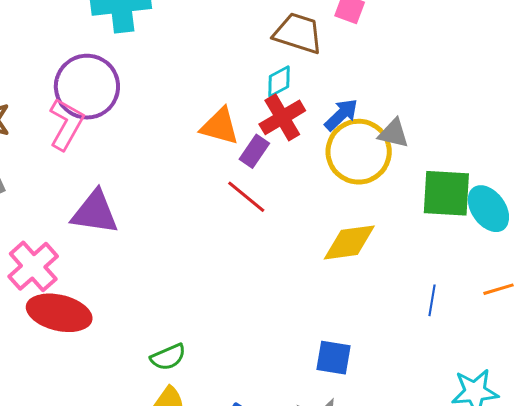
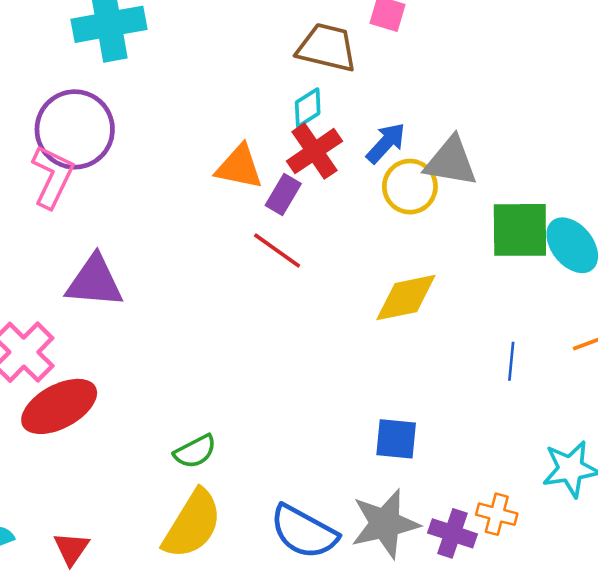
gray triangle: (394, 133) -> (451, 162), size x1.4
yellow circle: (359, 152) -> (410, 187), size x0.7
red ellipse: (59, 313) -> (59, 406), turned -38

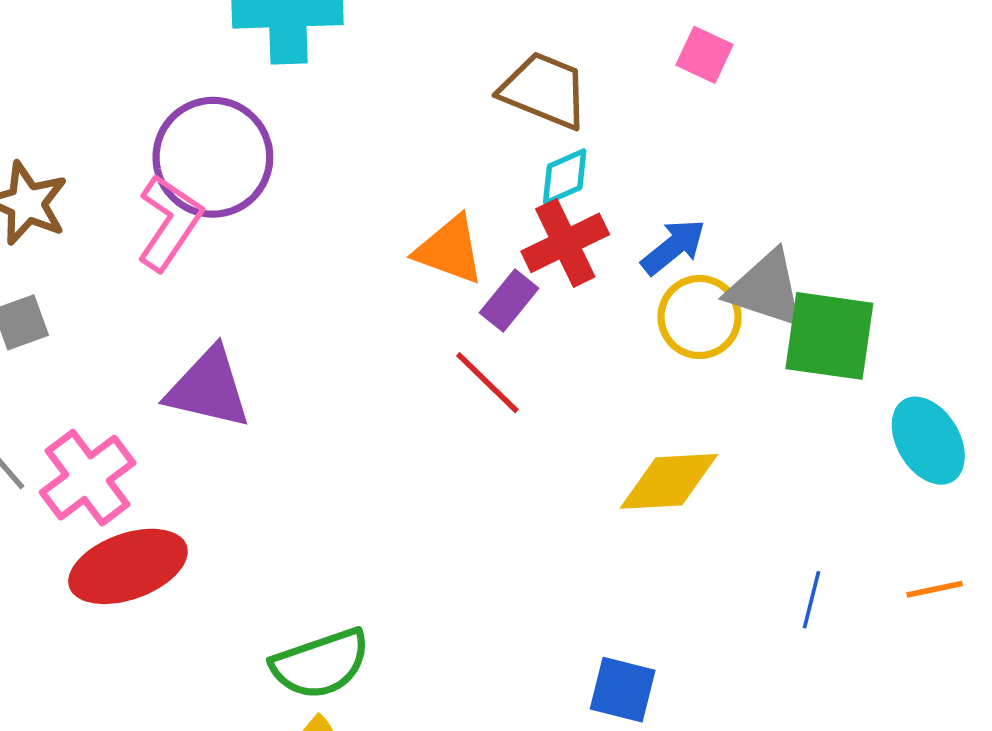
brown trapezoid: (327, 48) -> (544, 90), moved
green square: (520, 230) -> (829, 336), moved
green semicircle: (195, 451) -> (321, 664), size x1.5

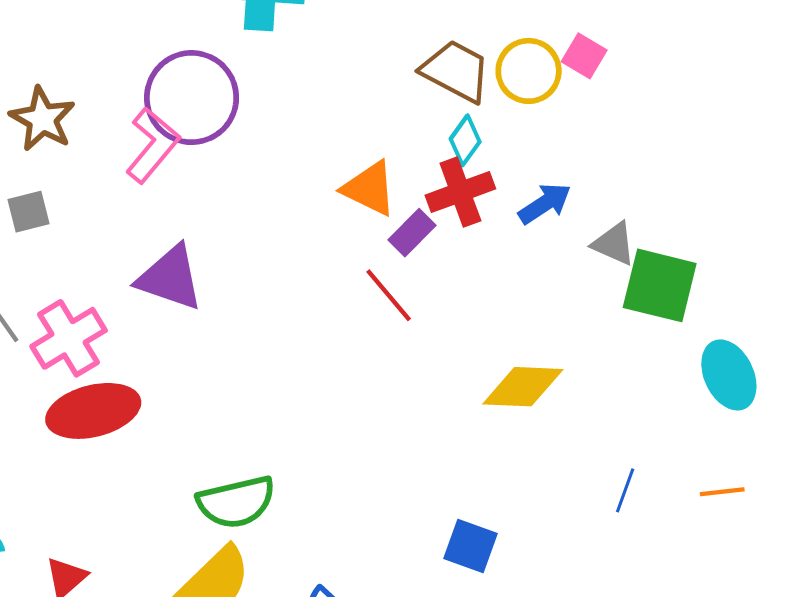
cyan diamond: (565, 177) -> (465, 140), turned -36
gray triangle: (766, 289) -> (614, 244), size x0.7
yellow circle: (700, 317) -> (529, 71), moved

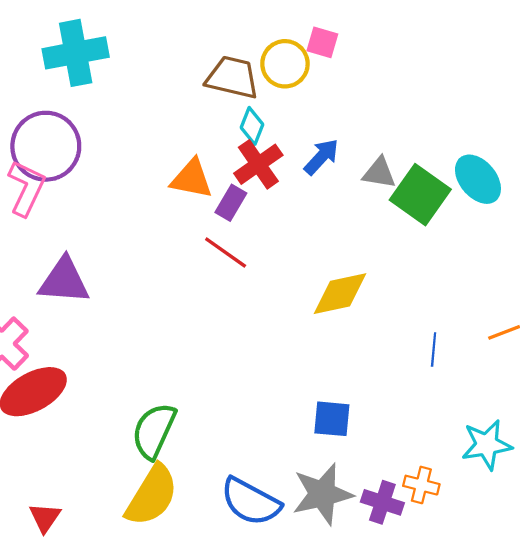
green square: (660, 285) -> (420, 195), turned 36
cyan ellipse: (729, 375) -> (478, 179), moved
green semicircle: (236, 502) -> (154, 431), turned 142

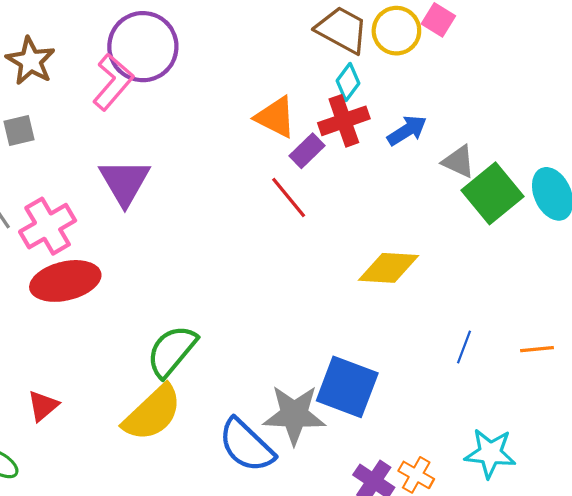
purple triangle: (64, 281) -> (125, 182), turned 40
blue square: (332, 419) -> (347, 387), size x1.5
gray star: (322, 494) -> (294, 415), moved

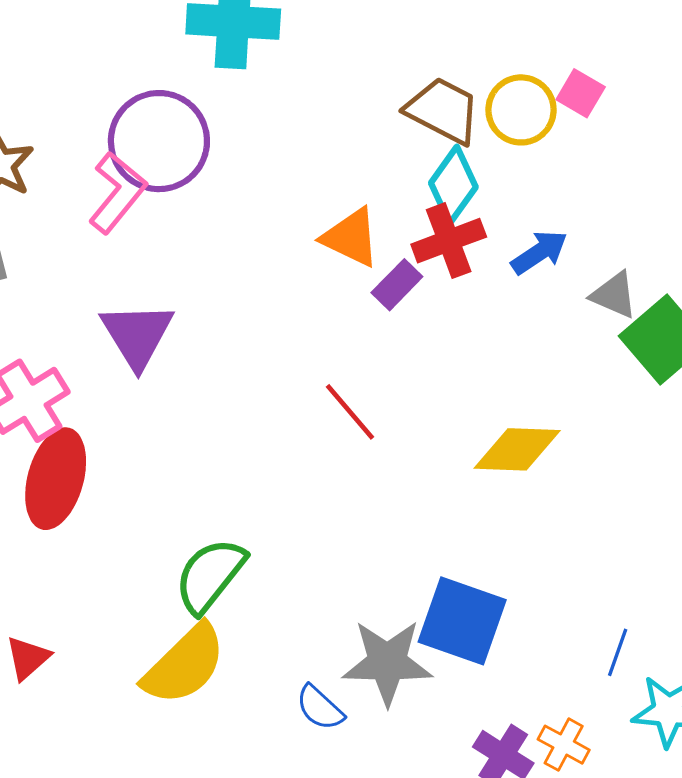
cyan diamond: (348, 82) -> (453, 185), size x1.4
red line: (289, 198) -> (350, 412), moved
red ellipse: (65, 281) -> (56, 479), turned -60
blue line: (464, 347) -> (618, 652), moved
blue semicircle: (246, 445) -> (320, 708), size x0.6

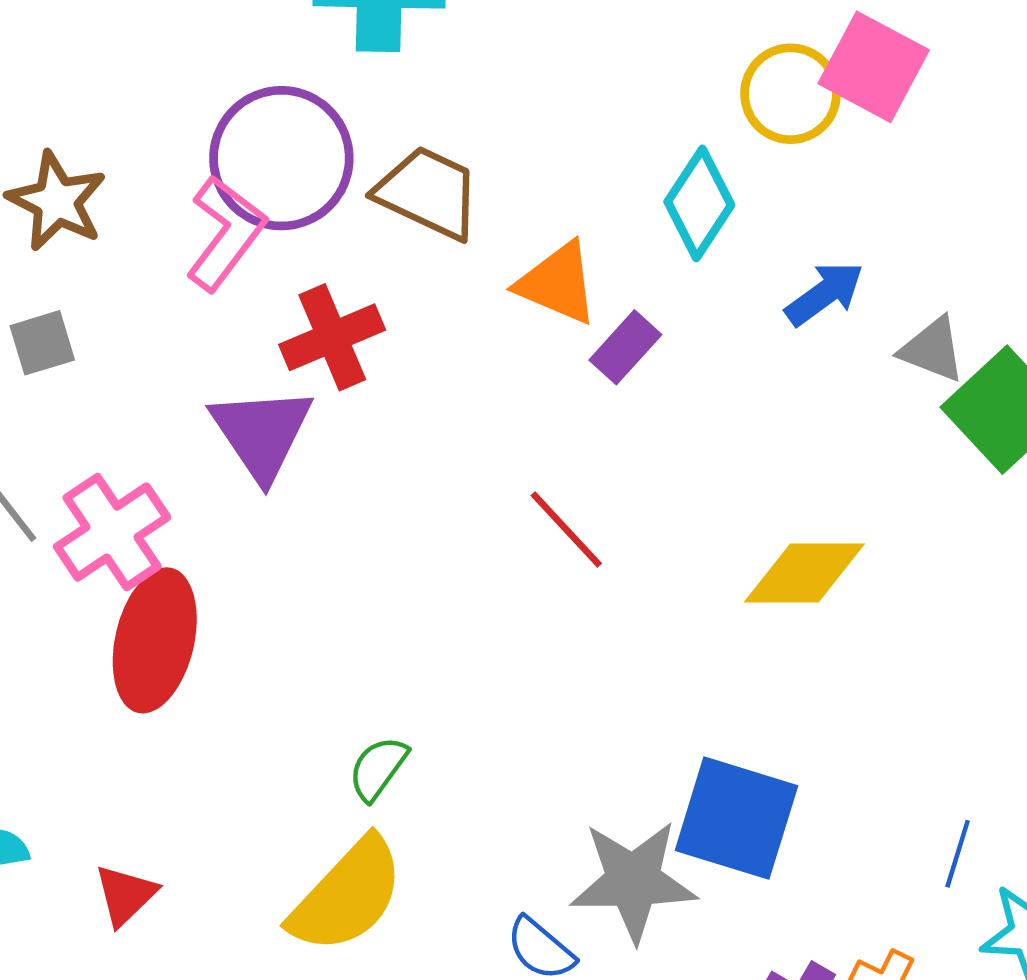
pink square: (581, 93) -> (874, 67), size x1.6
brown trapezoid: (443, 111) -> (428, 193), moved
red cross: (449, 241) -> (332, 337), moved
green semicircle: (210, 575) -> (378, 768), size x0.6

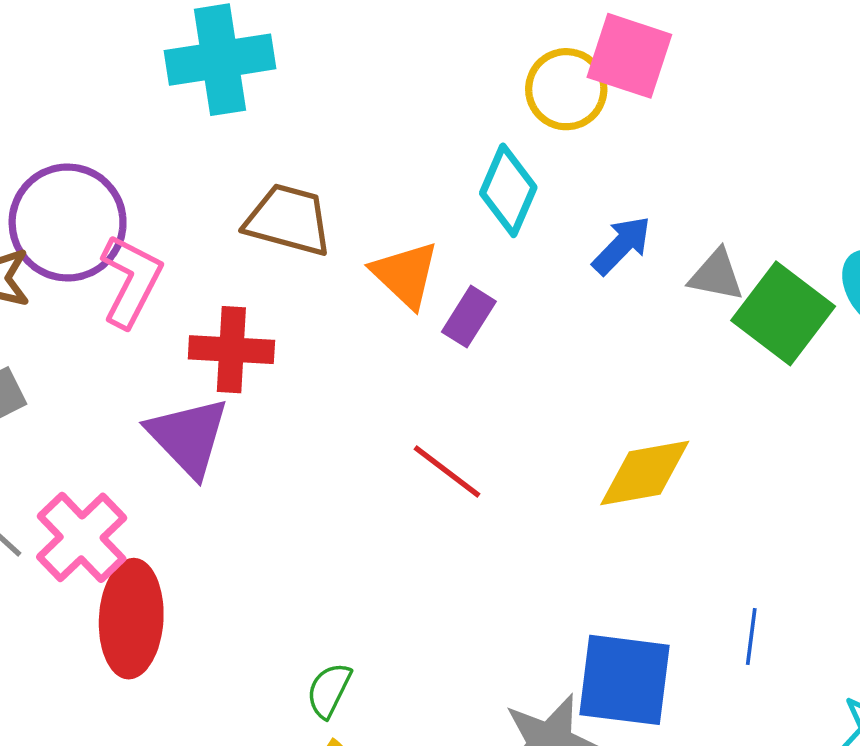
purple circle: (281, 158) -> (68, 223), moved
orange triangle: (558, 283) -> (405, 274), turned 30
red cross: (332, 337) -> (231, 350), turned 36
blue line: (958, 854) -> (751, 637), moved

